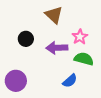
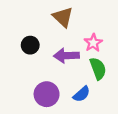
green semicircle: (84, 59) -> (98, 68), turned 54
purple circle: (16, 81) -> (47, 94), moved

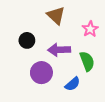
pink star: (93, 43) -> (90, 29), moved
purple circle: (47, 94) -> (41, 73), moved

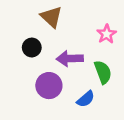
brown triangle: (56, 16) -> (51, 17), moved

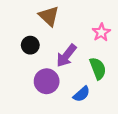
purple arrow: (70, 59) -> (66, 56), turned -50

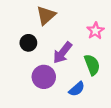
brown triangle: (49, 16) -> (46, 15), turned 35

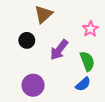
purple circle: (44, 77) -> (33, 85), moved
blue semicircle: (77, 89) -> (83, 84), moved

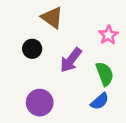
brown triangle: (43, 14) -> (52, 18), turned -42

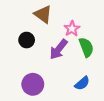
pink star: (108, 35) -> (72, 29), moved
green semicircle: (105, 74) -> (86, 47), moved

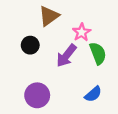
brown triangle: (43, 14) -> (49, 16), turned 48

